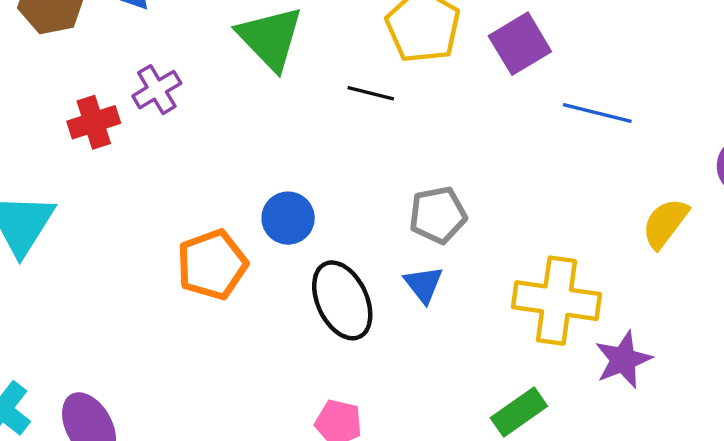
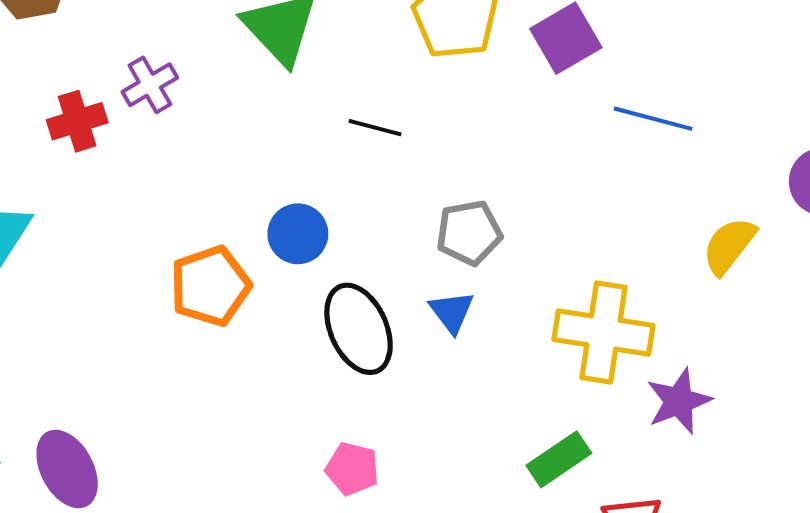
black line: (371, 93) -> (375, 128), moved

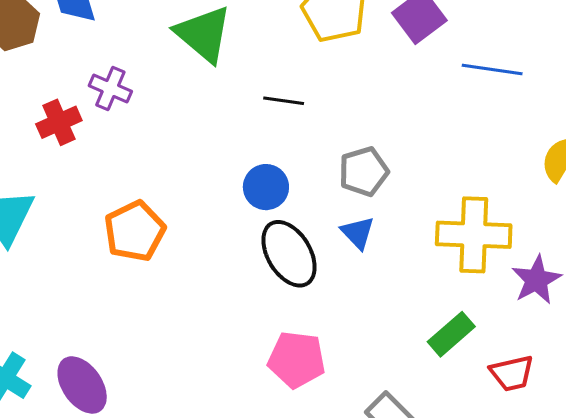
purple cross: (150, 85) -> (110, 88), turned -30
blue circle: (298, 234) -> (266, 187), moved
orange pentagon: (210, 286) -> (135, 231), moved
pink pentagon: (352, 469) -> (297, 360), size x1.4

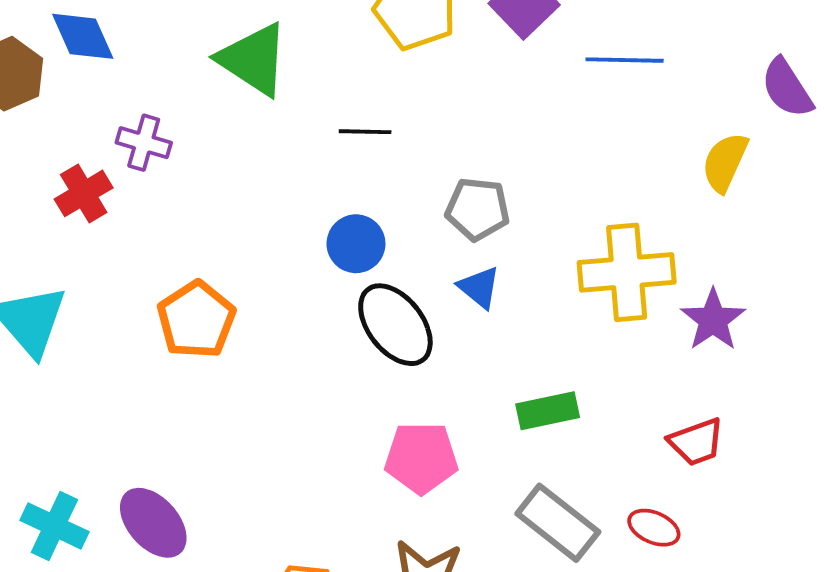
gray pentagon: (364, 172) -> (478, 209), turned 30
green rectangle: (451, 334) -> (548, 411), moved, turned 36

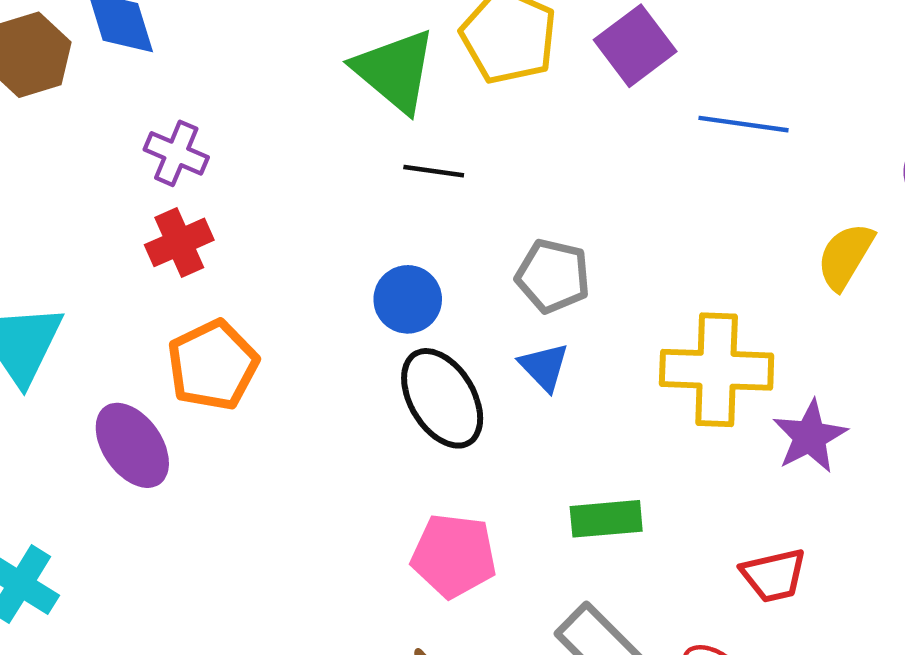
green triangle: (253, 59) -> (395, 71), moved
red cross: (84, 193) -> (179, 242), moved
purple ellipse: (153, 523) -> (132, 445), moved

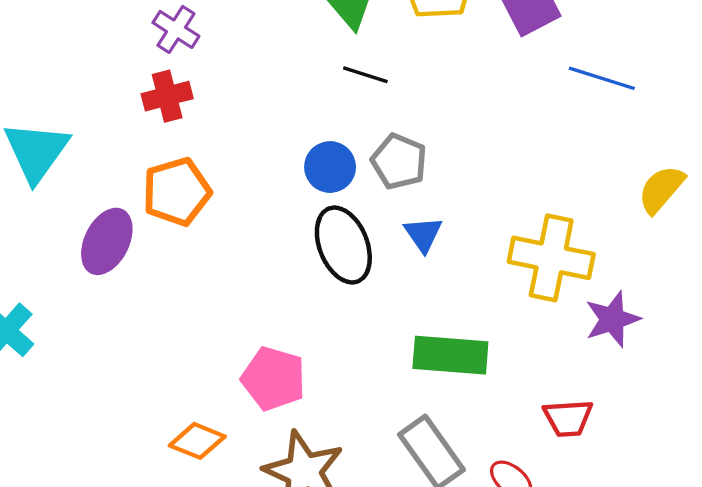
gray pentagon: (553, 276) -> (399, 161), moved
purple ellipse: (132, 445) -> (107, 241), turned 52
green rectangle: (606, 519) -> (450, 355), size x1.4
pink pentagon: (454, 556) -> (273, 379), moved

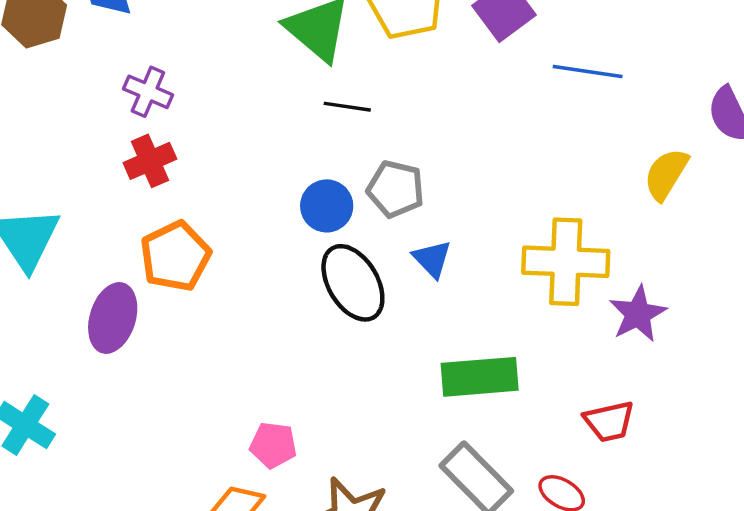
pink pentagon: (273, 379) -> (273, 445), moved, size x0.7

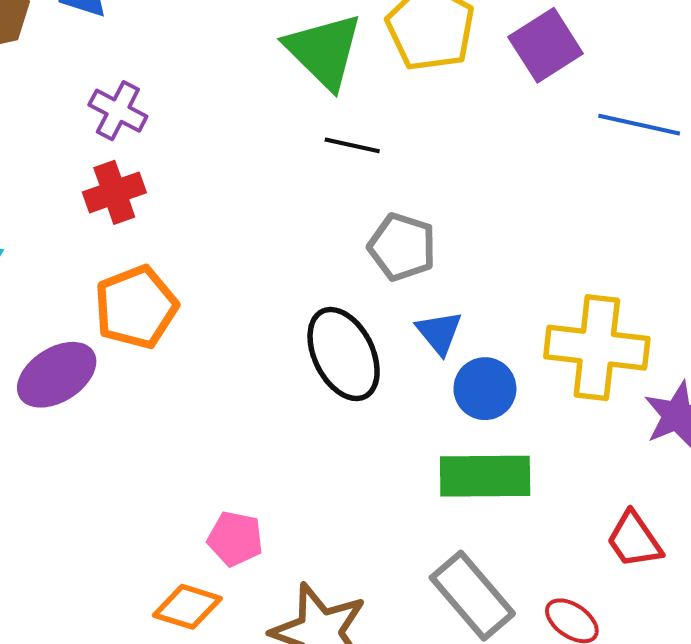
blue circle: (327, 206) -> (485, 389), moved
purple ellipse: (113, 318) -> (57, 375), turned 36
red trapezoid: (609, 421) -> (634, 540), turned 64

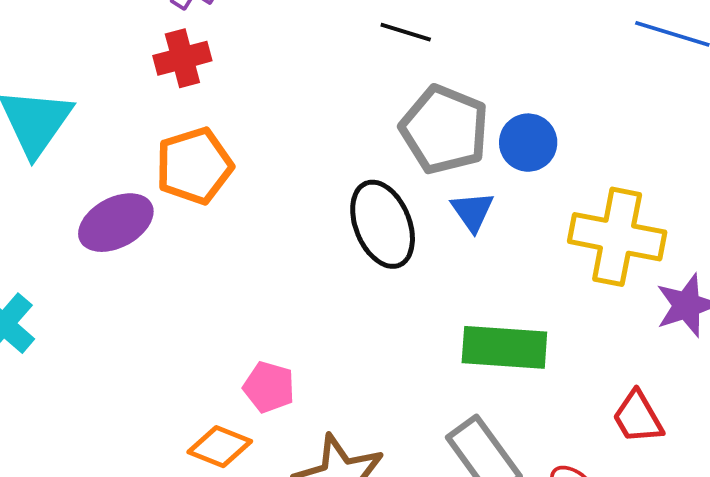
gray pentagon: (402, 247) -> (444, 130), size x1.4
blue circle: (485, 389) -> (528, 143), moved

